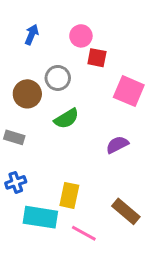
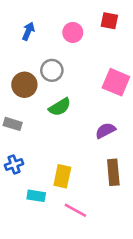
red square: (97, 58) -> (109, 21), moved
brown rectangle: (126, 211) -> (113, 172), moved, turned 45
cyan rectangle: (40, 217) -> (36, 196), size x0.6

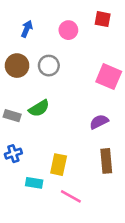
brown circle: (24, 85) -> (17, 66), moved
green semicircle: (60, 107) -> (39, 108), moved

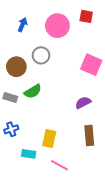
pink circle: (68, 30) -> (57, 26), size x1.5
brown circle: (17, 66) -> (16, 67), moved

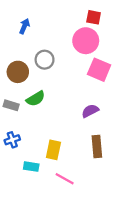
pink circle: (57, 26) -> (86, 41), moved

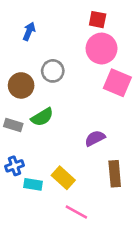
red square: (94, 17) -> (98, 20), moved
purple semicircle: (90, 111) -> (95, 138), moved
yellow rectangle: (53, 150) -> (63, 178), turned -60
cyan rectangle: (31, 167) -> (33, 184), moved

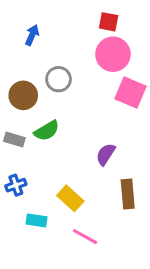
purple semicircle: (95, 138) -> (106, 154), turned -30
cyan rectangle: (33, 184) -> (36, 220), moved

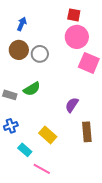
brown circle: (23, 95) -> (19, 50), moved
cyan rectangle: (36, 220) -> (25, 150), turned 32
pink line: (85, 237) -> (42, 169), moved

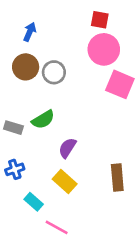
purple semicircle: (72, 105) -> (67, 148), moved

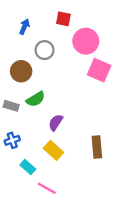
red square: (100, 20) -> (63, 19), moved
brown circle: (26, 67) -> (21, 71), moved
gray circle: (54, 72) -> (45, 50), moved

